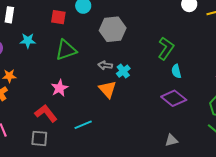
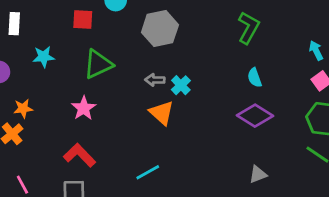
green L-shape: (166, 48) -> (249, 28), moved
pink star: (60, 88) -> (84, 108), moved
cyan line: (83, 125) -> (148, 172), moved

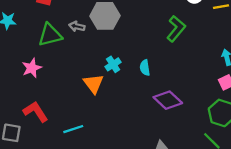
cyan semicircle: (255, 78) -> (145, 68), moved
gray arrow: (155, 80) -> (77, 26), moved
red L-shape: (79, 155) -> (36, 112), moved

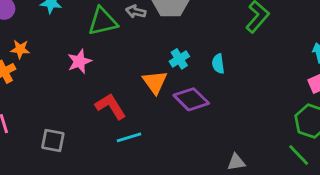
purple diamond: (168, 100) -> (191, 99), moved
red L-shape: (36, 112) -> (111, 106), moved

